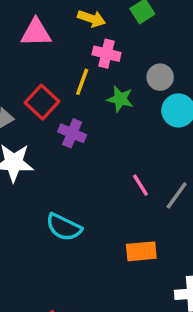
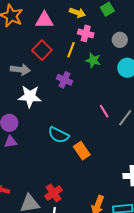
gray circle: (160, 77) -> (120, 40), moved
red square: (42, 102) -> (42, 50), moved
orange rectangle: (141, 251) -> (82, 151), moved, turned 60

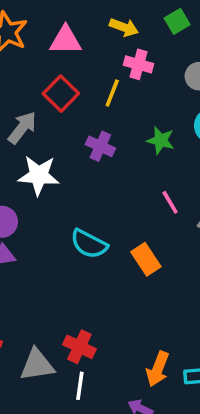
green star: (93, 60) -> (161, 140), moved
gray arrow: (20, 70) -> (22, 128), turned -60
orange rectangle: (82, 151) -> (146, 259), moved
red cross: (53, 193) -> (79, 347), turned -30

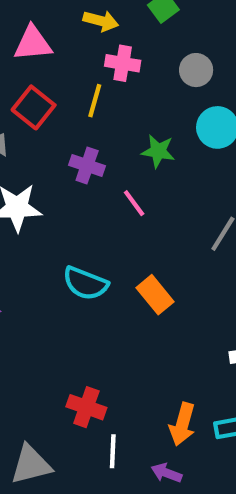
pink line: (170, 202) -> (134, 203), moved
gray triangle: (37, 365) -> (31, 465), moved
white line: (80, 386) -> (113, 451), moved

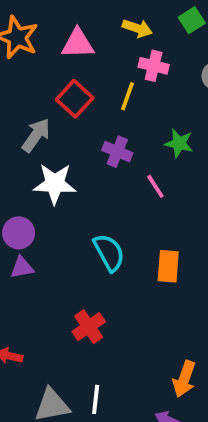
cyan semicircle: (85, 283) -> (109, 253), turned -144
orange rectangle: (155, 295) -> (168, 266), turned 40
red cross: (86, 407) -> (89, 327), moved, turned 32
white line: (113, 451) -> (96, 399), moved

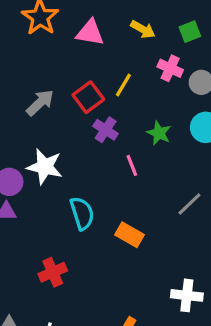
pink cross: (154, 66) -> (170, 68), moved
red square: (75, 99) -> (88, 97), moved
white star: (55, 184) -> (45, 167), moved
orange rectangle: (168, 266) -> (129, 235), turned -76

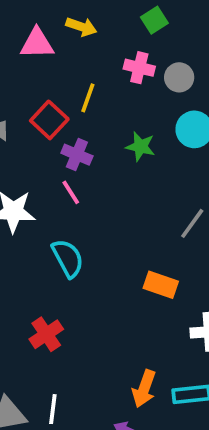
yellow arrow: (143, 29) -> (81, 27), moved
pink line: (132, 165) -> (71, 192), moved
orange rectangle: (129, 235) -> (161, 285), moved

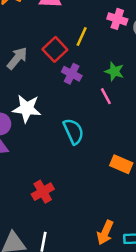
pink line: (71, 192) -> (106, 96), moved
cyan semicircle: (68, 258) -> (74, 131), moved

